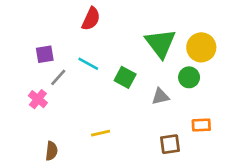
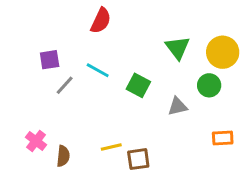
green triangle: (160, 43) -> (177, 48), size x0.7
pink cross: (38, 99) -> (36, 141), moved
brown square: (170, 144) -> (138, 159), moved
brown semicircle: (52, 151) -> (63, 156), moved

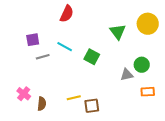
yellow circle: (223, 52) -> (148, 24), moved
gray line: (65, 85) -> (43, 57), turned 32
green circle: (209, 85) -> (142, 65), moved
gray triangle: (177, 106) -> (127, 75), moved

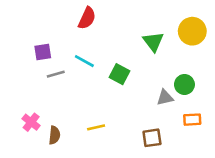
brown square: (92, 106) -> (152, 138), moved

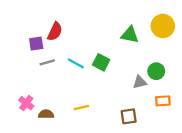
red semicircle: (87, 18) -> (55, 31), moved
green triangle: (153, 42) -> (130, 35), turned -42
cyan line: (84, 61) -> (76, 63), moved
brown semicircle: (54, 135) -> (46, 114), turned -96

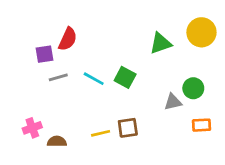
green triangle: (130, 35) -> (161, 43), turned -30
pink cross: (26, 103) -> (32, 128), turned 32
brown square: (129, 116) -> (128, 128), moved

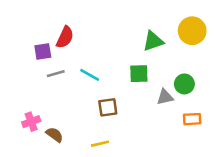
green square: (125, 77) -> (139, 74), moved, turned -30
brown square: (128, 128) -> (108, 107), moved
yellow line: (101, 133) -> (100, 144), moved
brown semicircle: (57, 141) -> (55, 135), turned 36

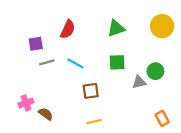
red semicircle: (65, 37) -> (68, 29), moved
green triangle: (153, 41) -> (116, 28), moved
orange rectangle: (192, 119) -> (162, 118), moved, turned 64
yellow line: (100, 144) -> (94, 122), moved

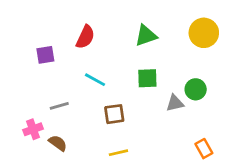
gray line: (47, 62) -> (59, 106), moved

